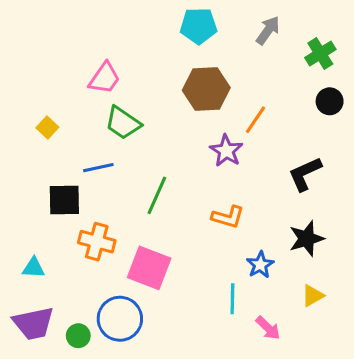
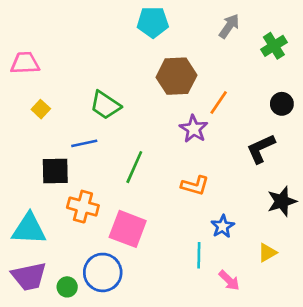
cyan pentagon: (199, 26) -> (153, 22), moved
pink trapezoid: (104, 78) -> (25, 63), moved, turned -128
black circle: (330, 101) -> (282, 104), moved
black star: (306, 239) -> (282, 201), moved
cyan triangle: (34, 268) -> (29, 229), size x1.8

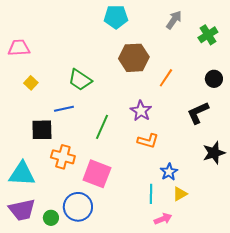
purple star: (194, 129) -> (141, 111), moved
yellow triangle: (267, 253) -> (180, 194), moved
pink arrow: (229, 280) -> (163, 219), moved, turned -66

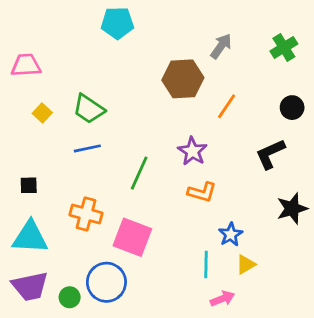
cyan pentagon: (116, 17) -> (117, 23), moved
gray arrow: (174, 20) -> (221, 46), moved
green trapezoid: (80, 80) -> (89, 109), moved
black square: (42, 130) -> (29, 185), moved, size x0.6

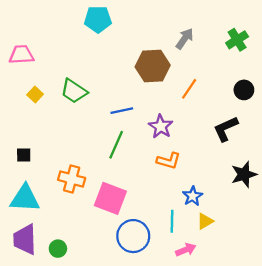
blue line: (87, 148) -> (122, 111), moved
blue circle: (106, 282) -> (133, 236), moved
purple trapezoid: (30, 286) -> (25, 239), turned 100

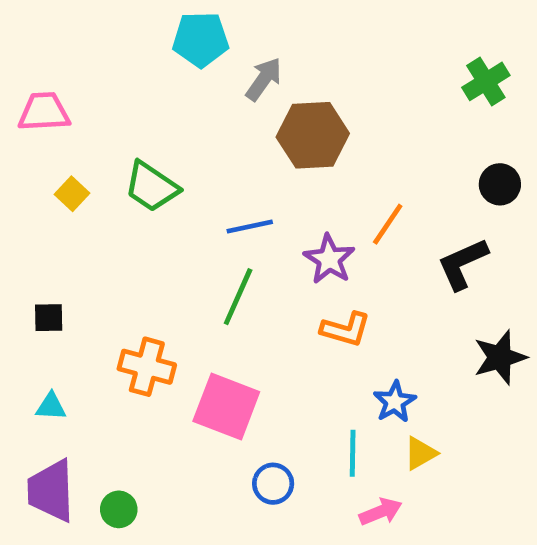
gray arrow: (185, 39) -> (264, 79), moved
orange line: (189, 89) -> (388, 224), moved
cyan triangle: (25, 198) -> (51, 406), size x0.5
blue circle: (133, 236) -> (273, 484), size x0.6

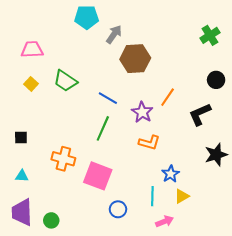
pink trapezoid: (44, 112) -> (32, 50), moved
blue line: (250, 226) -> (108, 98), turned 42

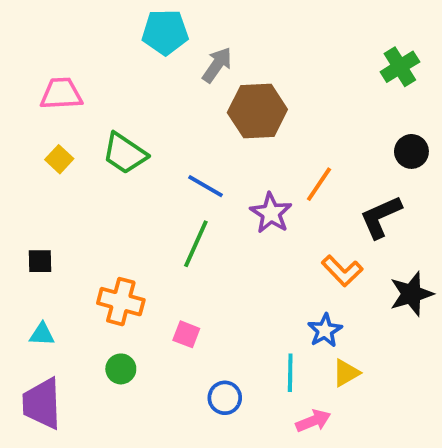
orange L-shape: (149, 143) -> (342, 271), moved, turned 30
pink square: (98, 176) -> (186, 334), size x0.5
green circle: (51, 220) -> (121, 369), moved

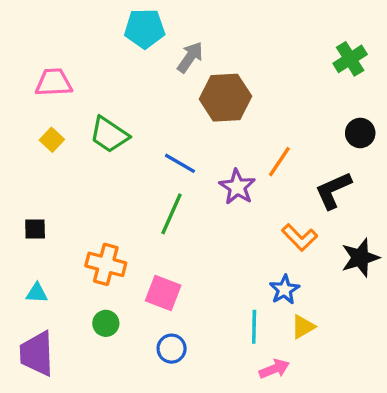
pink square: (186, 334) -> (163, 293), size x1.5
blue circle: (225, 398) -> (172, 349), moved

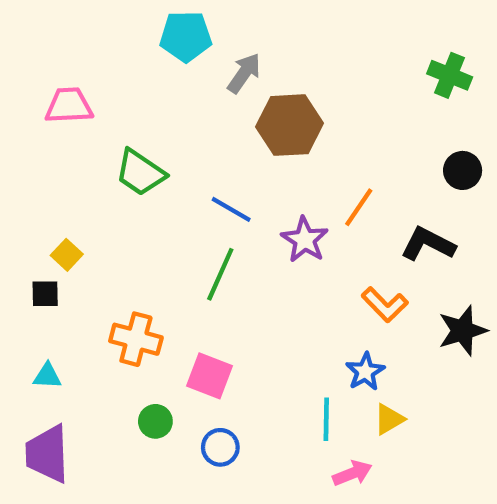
green cross: (350, 59) -> (450, 75), turned -36
yellow square: (52, 140) -> (67, 255), moved
black L-shape: (333, 190) -> (428, 244), turned 51
green circle: (106, 323) -> (155, 421), moved

